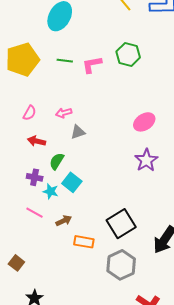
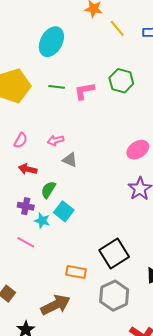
gray triangle: (78, 132) -> (70, 160), turned 42
brown arrow: (64, 221) -> (56, 305), moved, size x1.8

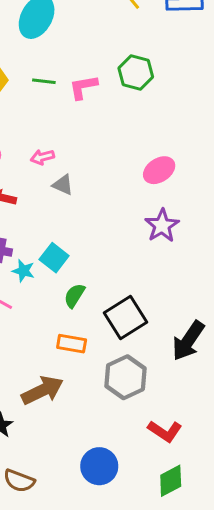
green semicircle: (48, 190) -> (74, 296), moved

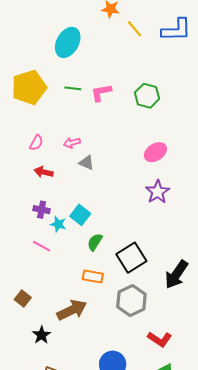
green hexagon: (136, 72) -> (147, 96), moved

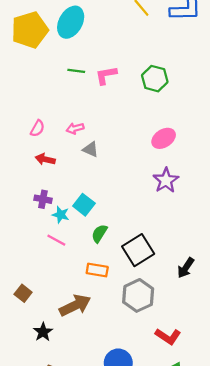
yellow pentagon: (29, 87) -> (30, 30), moved
pink line: (42, 246) -> (56, 240), moved
black arrow: (176, 274) -> (186, 268), size x0.7

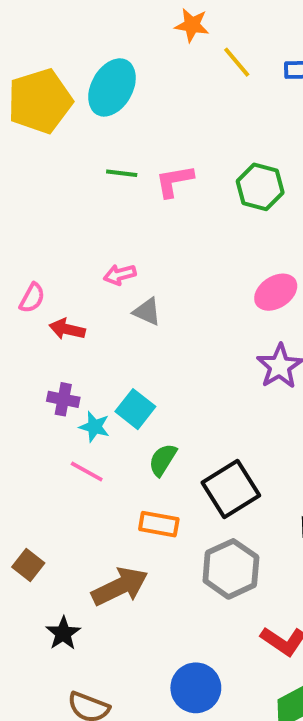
pink semicircle: (37, 128) -> (32, 298), moved

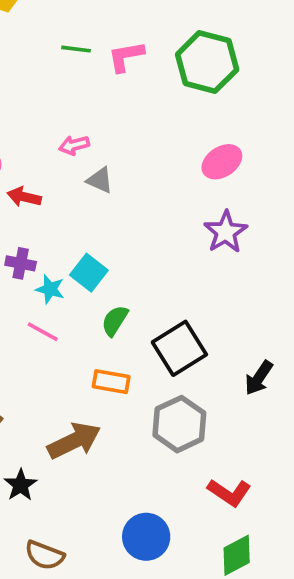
green hexagon: (260, 187) -> (207, 62), size x1.4

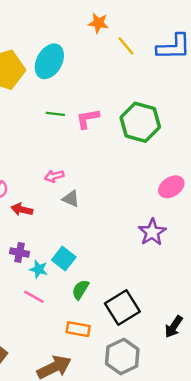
pink ellipse: (222, 162) -> (171, 187), moved

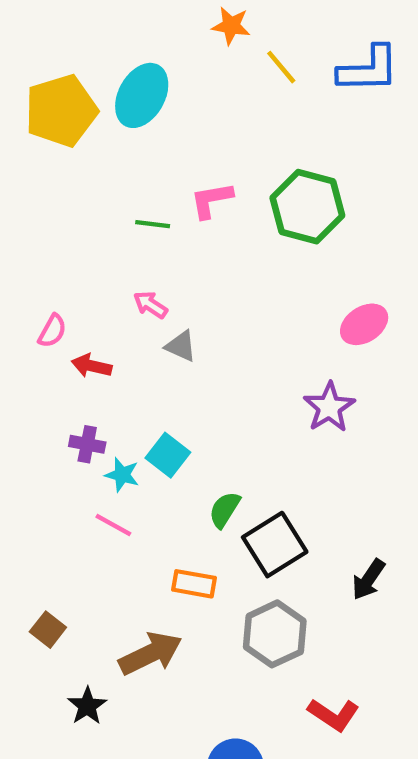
green line: (55, 114) -> (153, 224), moved
pink arrow: (54, 176) -> (150, 305), turned 48
green semicircle: (80, 290) -> (225, 510), moved

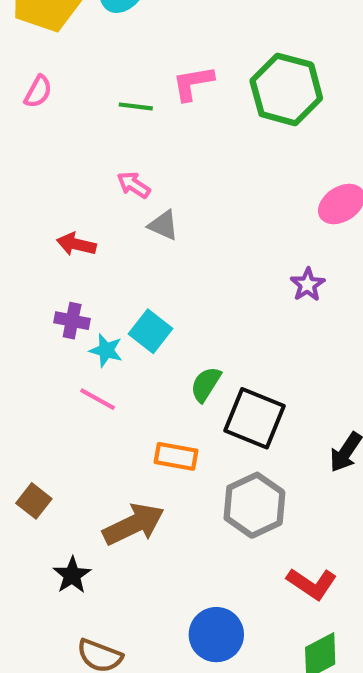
pink semicircle: (52, 331) -> (38, 92), moved
purple star: (329, 407) -> (308, 285), size x0.7
black square: (275, 545) -> (254, 418), turned -36

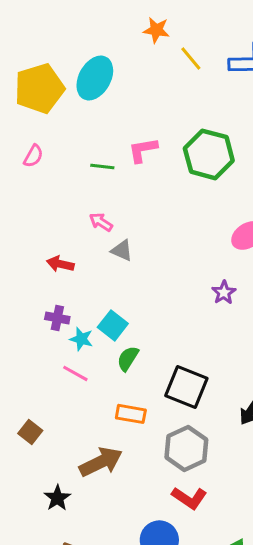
green semicircle: (206, 384) -> (128, 358), moved
brown square: (34, 501) -> (30, 432), moved
red L-shape: (312, 584) -> (189, 498), moved

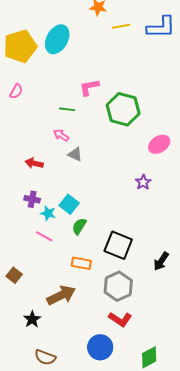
yellow line: (191, 58) -> (121, 26), turned -60
green hexagon: (209, 154) -> (123, 109), moved
green line: (102, 166) -> (67, 109), moved

